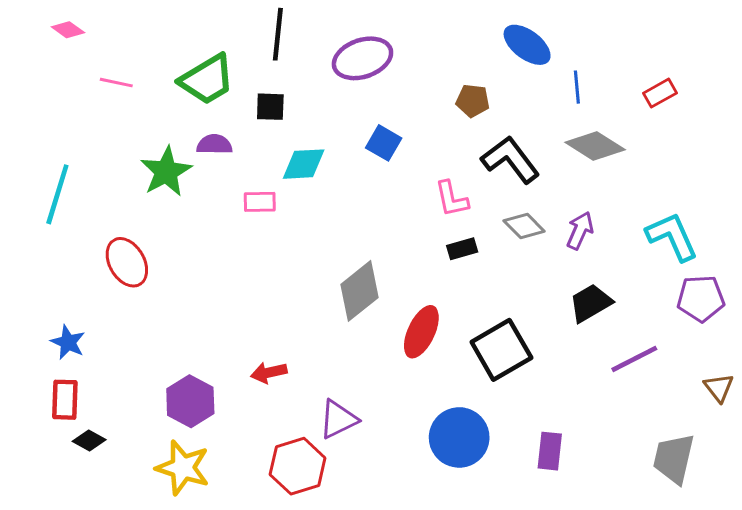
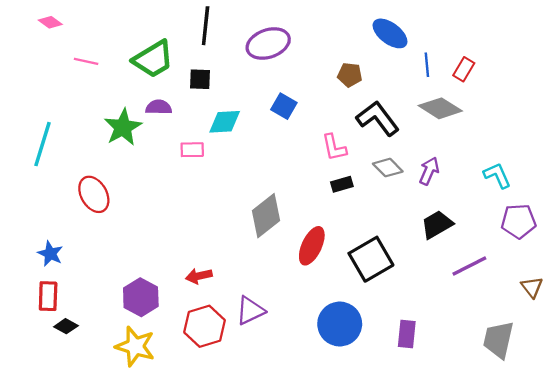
red rectangle: (660, 93) -> (464, 69), moved, turned -30
cyan L-shape: (672, 237) -> (497, 175), size x0.7
red hexagon: (298, 466) -> (204, 326), moved

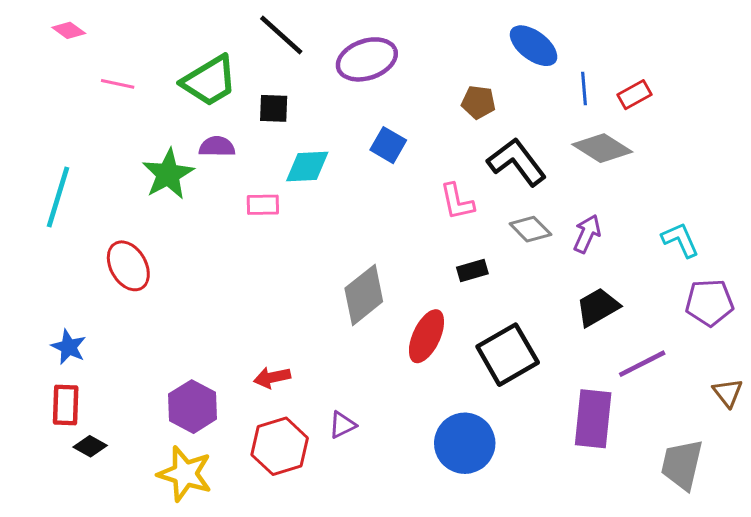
black line: (206, 26) -> (281, 35), turned -54
red rectangle: (464, 69) -> (634, 95), turned 30
black rectangle: (342, 184) -> (472, 270), moved
purple triangle: (250, 311) -> (342, 425), size x0.7
purple rectangle: (407, 334) -> (593, 419), moved, size x1.5

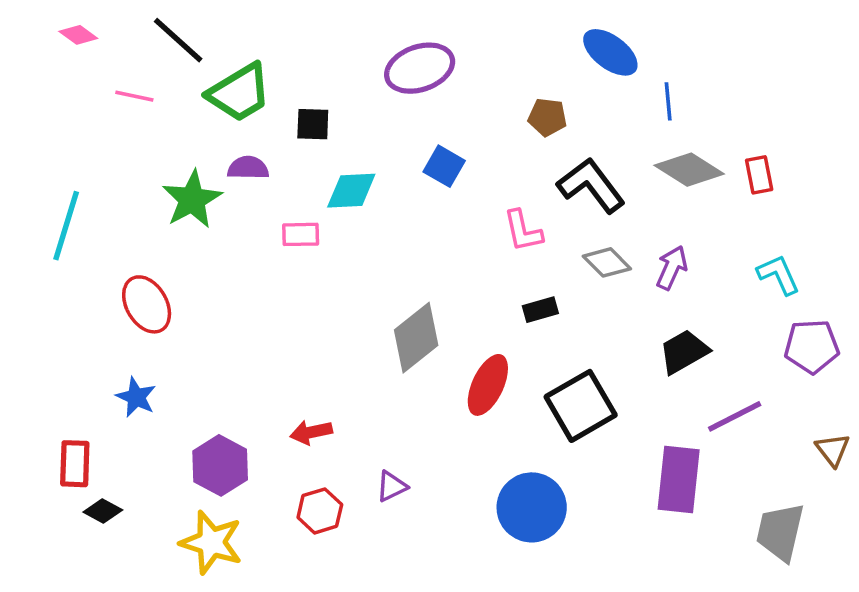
black line: (281, 35) -> (178, 40), moved
red rectangle: (634, 95) -> (759, 175), moved, turned -72
blue star: (69, 347) -> (136, 397), moved
red hexagon: (280, 446) -> (320, 511), size x0.7

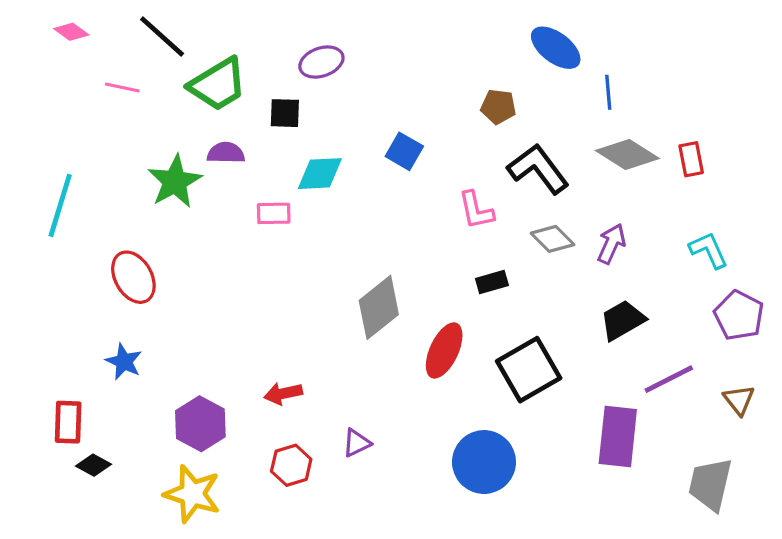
purple ellipse: (420, 68) -> (321, 62), moved, size x0.7
purple pentagon: (812, 346) -> (739, 315), turned 30
brown triangle: (833, 450) -> (739, 400), moved

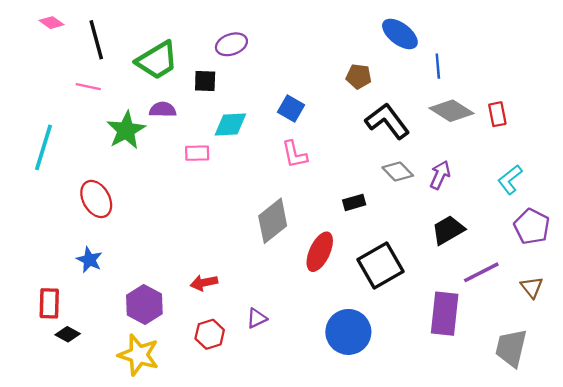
black line: (162, 37) -> (96, 40), moved, turned 33
pink line: (122, 88) -> (88, 87), moved
pink L-shape: (476, 210) -> (295, 154), moved
cyan L-shape: (709, 250) -> (510, 180), turned -104

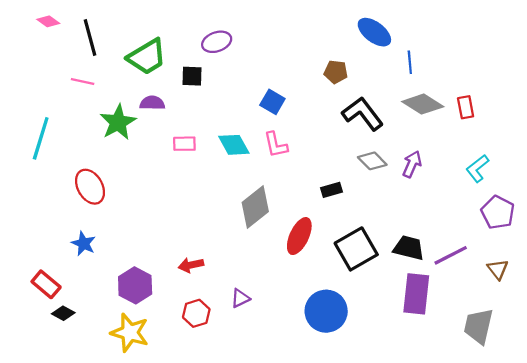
cyan diamond: (230, 125) -> (234, 145), moved, turned 64
black trapezoid: (448, 230) -> (409, 248), moved, turned 44
red rectangle: (49, 303) -> (46, 284), turned -52

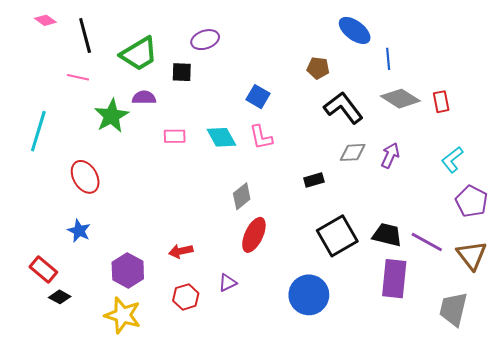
gray diamond: (372, 161) -> (353, 152), turned -48
gray diamond: (255, 207) -> (242, 196), size x0.7
red ellipse: (299, 236) -> (254, 235), moved
purple line: (451, 255) -> (427, 242), turned 56
brown triangle: (498, 269) -> (472, 255), size x1.5

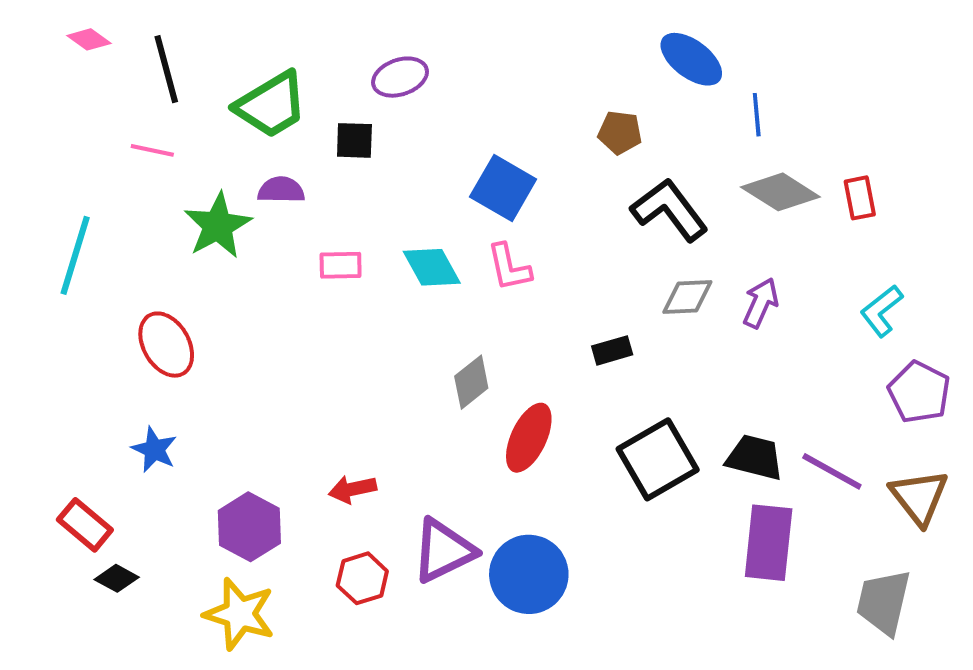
blue square: (258, 97) -> (503, 188), size x1.4
red ellipse: (254, 235) -> (529, 438), moved
purple triangle: (227, 283) -> (444, 551), size x1.8
blue circle: (309, 295) -> (529, 574), moved

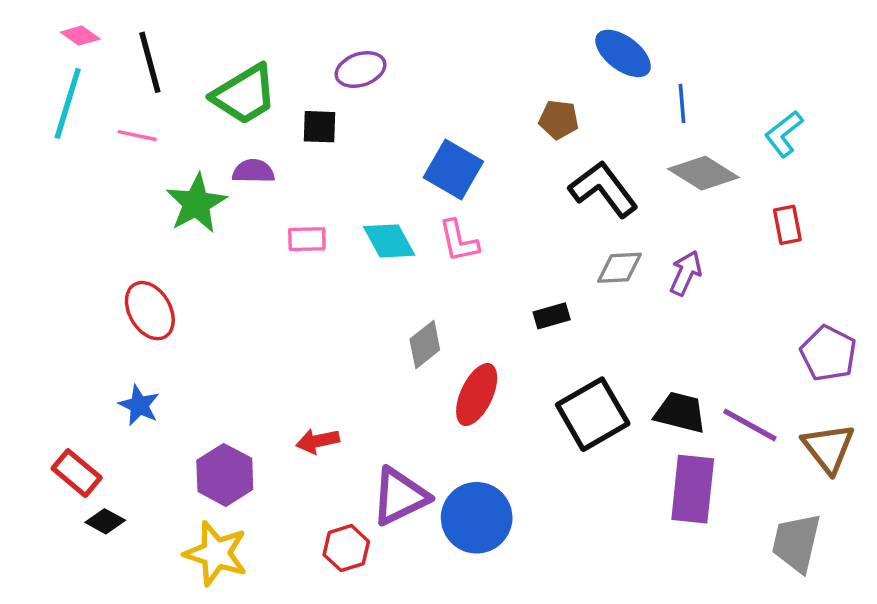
red rectangle: (860, 198) -> (787, 225), moved
cyan line: (75, 255) -> (68, 103), moved
cyan L-shape: (881, 311) -> (784, 134), moved
red hexagon: (362, 578) -> (346, 548), moved

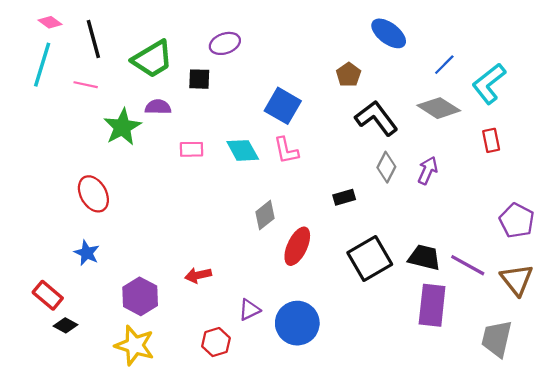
blue line: (682, 103) -> (444, 65), moved, turned 50
brown pentagon: (559, 120) -> (349, 75), turned 30
cyan L-shape: (784, 134) -> (489, 84), size x1.4
gray diamond: (619, 268) -> (386, 167), turned -60
purple triangle: (400, 496) -> (249, 310), size x0.6

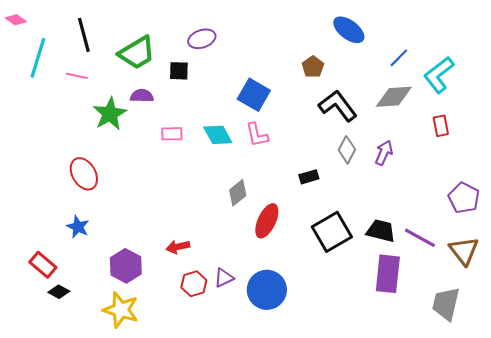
pink diamond: (50, 22) -> (16, 20), moved
gray diamond: (439, 108) -> (394, 97), turned -36
red hexagon: (216, 342) -> (194, 284), moved

